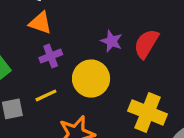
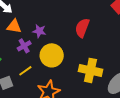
purple star: (111, 41) -> (39, 31), moved

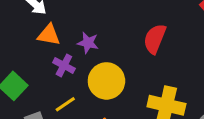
purple cross: (24, 46) -> (64, 65), turned -32

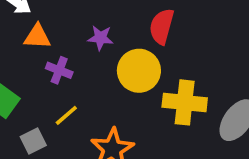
purple star: (88, 43) -> (100, 38), moved
yellow circle: (106, 81) -> (139, 71), moved

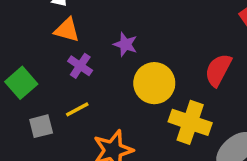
red semicircle: (162, 26) -> (218, 70), moved

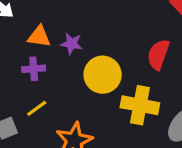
orange triangle: (67, 30) -> (39, 37), moved
purple cross: (80, 66) -> (34, 69), turned -30

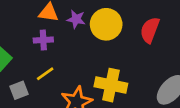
yellow circle: (103, 75) -> (106, 24), moved
yellow cross: (140, 105) -> (111, 85), moved

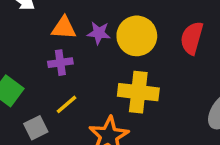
yellow cross: (111, 85) -> (138, 92), moved

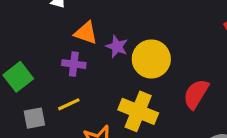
red semicircle: (192, 38) -> (196, 94), moved

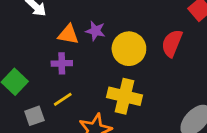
purple star: (117, 47) -> (95, 31), moved
red semicircle: (196, 94) -> (172, 43), moved

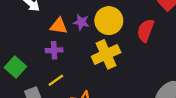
yellow circle: (129, 49) -> (109, 21), moved
yellow cross: (124, 96) -> (106, 54), moved, turned -36

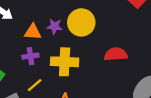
red semicircle: (145, 30) -> (116, 54), moved, turned 70
yellow cross: (106, 54) -> (65, 62), moved, turned 32

